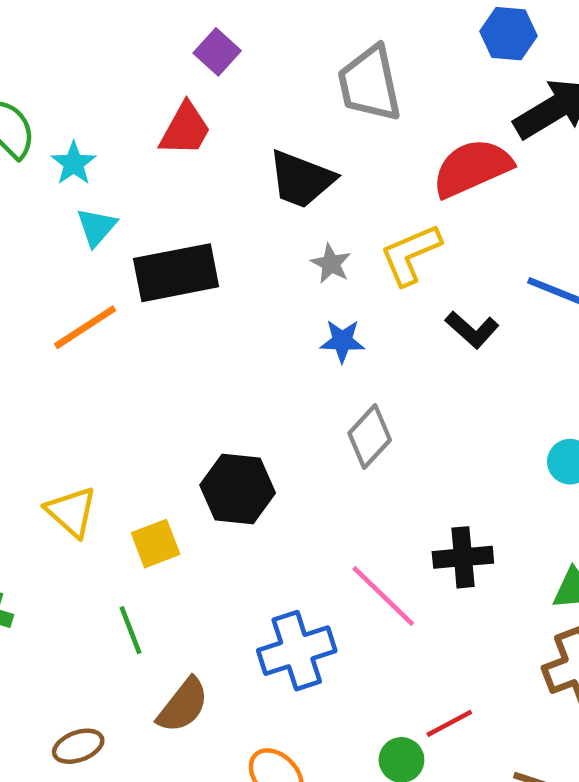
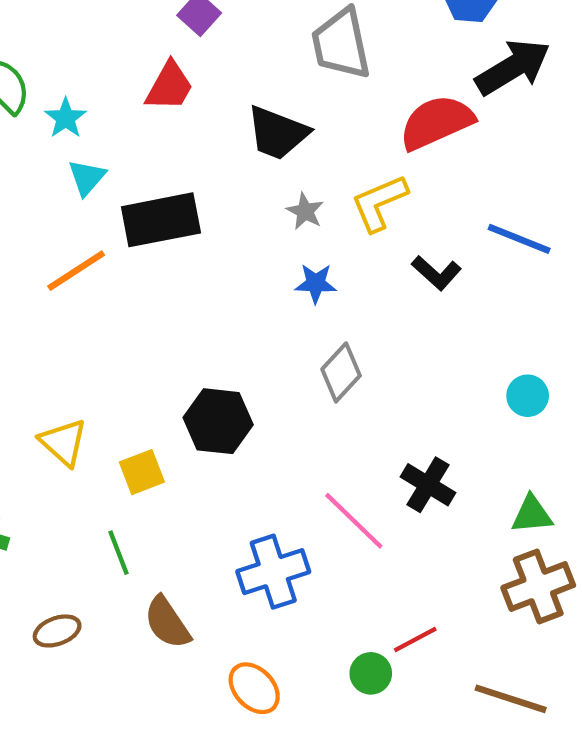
black cross: (463, 557) -> (428, 485), turned 36
brown semicircle: (183, 705) -> (167, 623), turned 108
brown ellipse: (78, 746) -> (57, 631), moved

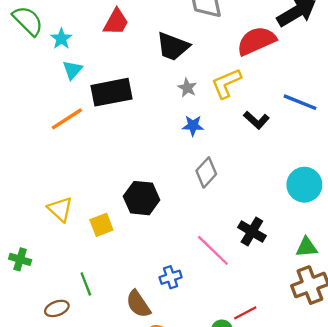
cyan circle: (528, 396) -> (304, 185), size x1.6
green line: (119, 553) -> (86, 284), moved
blue cross: (273, 572) -> (171, 277), size x0.6
brown semicircle: (167, 623) -> (138, 304), moved

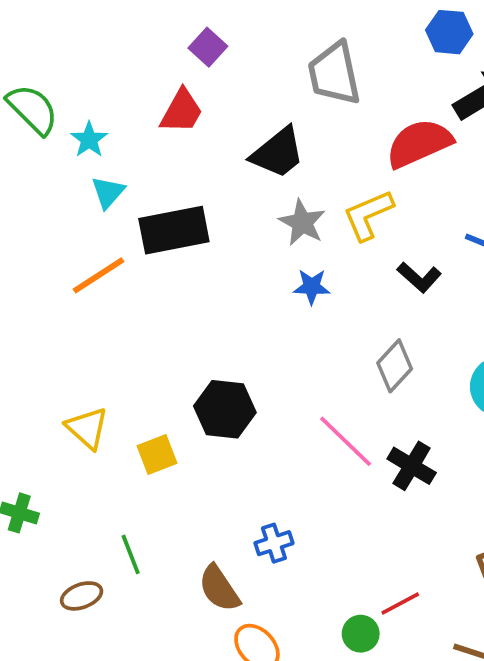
black trapezoid: (173, 46) -> (278, 153), turned -60
gray star: (187, 88) -> (302, 223), size x1.4
gray diamond: (206, 172) -> (395, 366), moved
pink line: (213, 250) -> (346, 441), moved

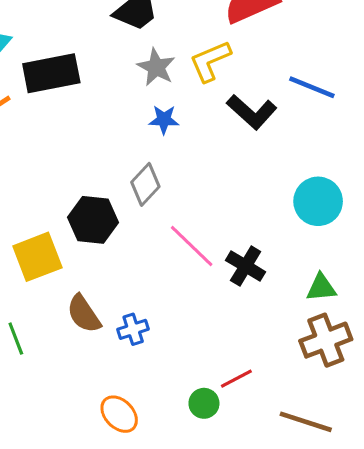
black L-shape: (419, 277) -> (252, 112), size x1.4
gray diamond: (395, 366) -> (145, 184), moved
yellow square: (157, 454) -> (37, 257), size x1.5
brown semicircle: (219, 588) -> (84, 314), moved

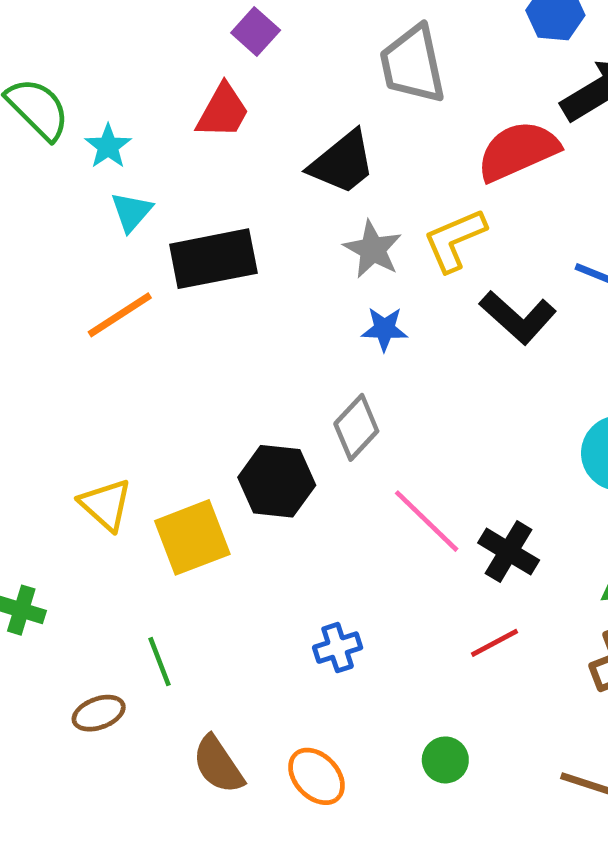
brown semicircle: (84, 314) -> (218, 765), moved
red line: (236, 379) -> (495, 643), moved

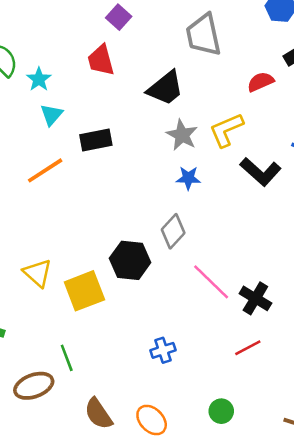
red trapezoid: (223, 111) -> (101, 60), turned 136
red semicircle: (518, 151) -> (261, 82), size x0.6
black rectangle: (213, 259) -> (96, 140), size x0.7
brown ellipse: (99, 713) -> (34, 386), size x1.4

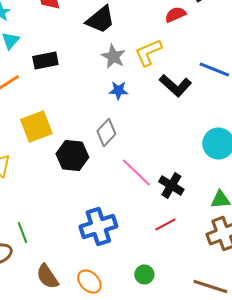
yellow square: (84, 291) -> (36, 126), moved
blue cross: (163, 350) -> (98, 226), size x1.8

